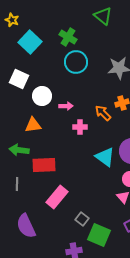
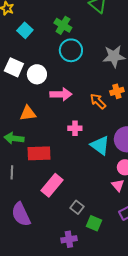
cyan square: (30, 42) -> (25, 30), size x0.7
white circle: (42, 96) -> (37, 74), moved
pink arrow: (66, 106) -> (61, 94), size x1.5
pink cross: (80, 127) -> (75, 128), moved
green square: (99, 235) -> (94, 223), size x0.7

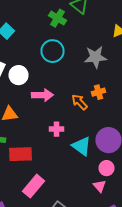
green cross: (63, 25) -> (58, 18), moved

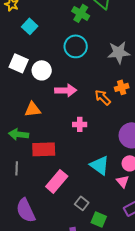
cyan triangle: (82, 146) -> (100, 165), moved

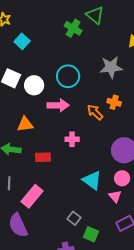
cyan circle: (76, 46) -> (68, 76), moved
orange cross: (122, 87) -> (114, 102), turned 32
red rectangle: (44, 149) -> (43, 157), moved, size x0.7
pink rectangle: (57, 181) -> (32, 196), moved

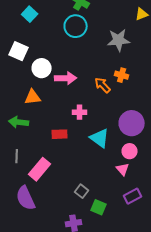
cyan circle: (68, 76) -> (76, 26), moved
white circle: (34, 85) -> (42, 68), moved
red rectangle: (43, 157) -> (60, 134), moved
cyan triangle: (92, 180) -> (100, 138), moved

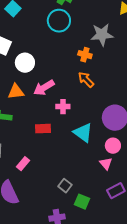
orange cross: (122, 75) -> (85, 55), moved
pink arrow: (66, 78) -> (44, 88), moved, turned 150
pink rectangle: (40, 169) -> (23, 164), size x0.6

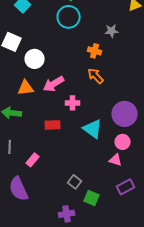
gray star: (102, 35) -> (112, 31), size x0.6
pink triangle: (106, 164) -> (116, 160), turned -32

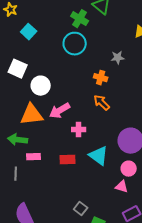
orange triangle: (26, 88) -> (32, 115), size x1.4
red rectangle: (53, 125) -> (68, 160), moved
pink rectangle: (33, 160) -> (34, 157), moved, turned 48

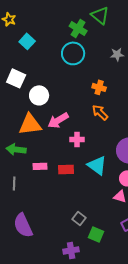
gray star: (118, 58) -> (117, 54), moved
pink rectangle: (34, 157) -> (40, 166), moved

